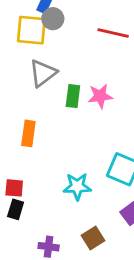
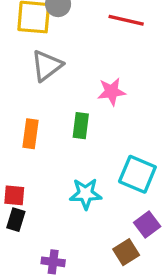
green rectangle: (73, 96) -> (81, 126), moved
brown square: (93, 238) -> (126, 252), moved

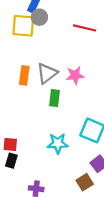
gray triangle: (47, 66) -> (47, 73), moved
orange rectangle: (30, 134) -> (24, 75), moved

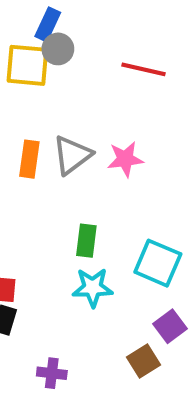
green rectangle: (54, 98) -> (86, 241), moved

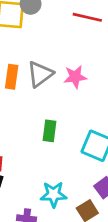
cyan star: (93, 288) -> (54, 194), moved

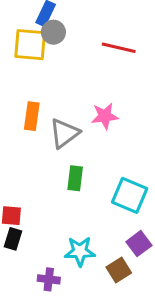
gray triangle: (40, 74) -> (64, 133), moved

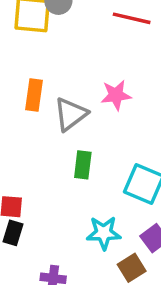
cyan star: (80, 251) -> (104, 233), moved

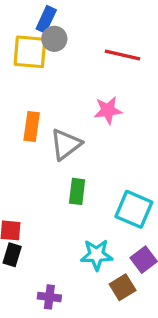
pink star: (116, 95) -> (108, 110), moved

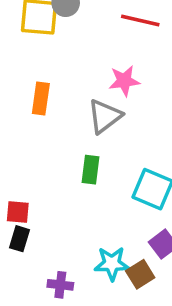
gray triangle: (66, 144) -> (105, 116), moved
cyan star: (97, 255) -> (112, 264), moved

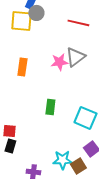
pink star: (124, 81) -> (59, 62), moved
gray triangle: (105, 116) -> (75, 57), moved

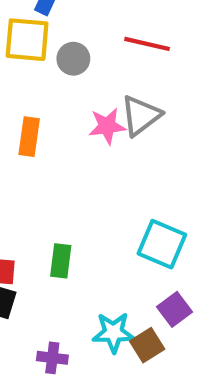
gray circle: (36, 13) -> (73, 59), moved
green rectangle: (50, 107) -> (61, 261), moved

